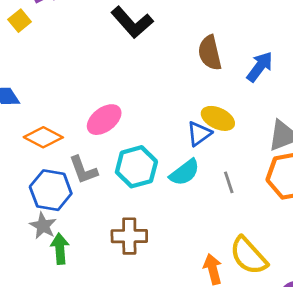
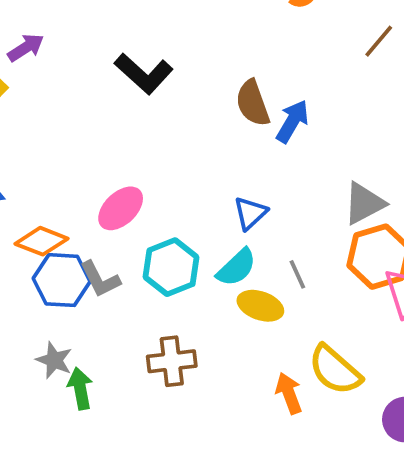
blue arrow: (260, 67) -> (292, 121), moved
yellow ellipse: (218, 118) -> (260, 306), moved
blue hexagon: (51, 190) -> (62, 280), moved

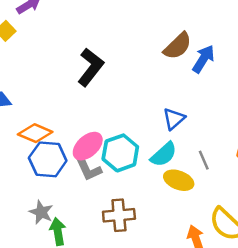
black L-shape: (144, 74) -> (91, 67), moved, turned -96
brown semicircle: (253, 103) -> (178, 46), turned -116
pink ellipse: (121, 208) -> (88, 146), moved
gray L-shape: (100, 279) -> (88, 169), moved

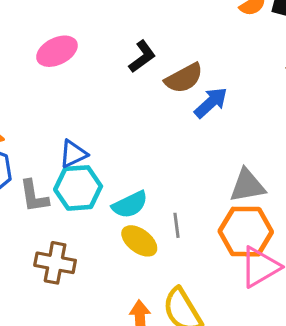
black L-shape: (91, 67) -> (142, 57), moved, size x0.7
blue triangle: (174, 119) -> (73, 154), moved
pink ellipse: (88, 146) -> (57, 51), moved

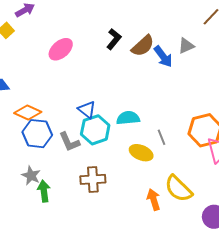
blue arrow: (211, 103) -> (163, 57), turned 110
blue triangle: (73, 154) -> (87, 110), turned -42
gray triangle: (247, 186) -> (186, 46), moved, size x0.7
cyan semicircle: (130, 205) -> (128, 118), moved, turned -145

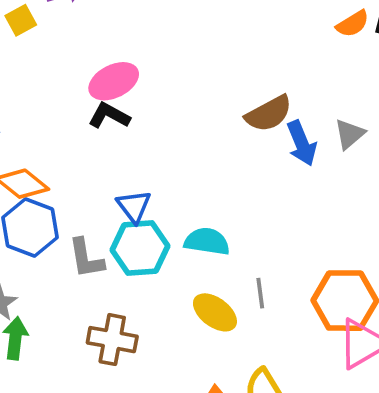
black L-shape: (114, 39) -> (109, 116), moved, turned -115
gray triangle: (186, 46) -> (350, 134), turned -30

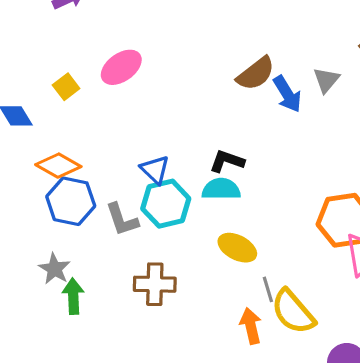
yellow square: (21, 20) -> (66, 87), moved
black L-shape: (109, 116) -> (227, 161), moved
gray line: (260, 293) -> (268, 289), moved

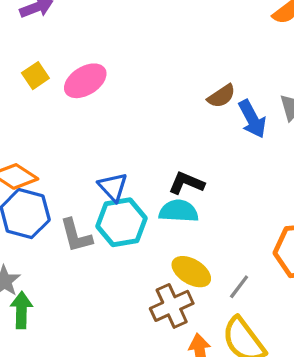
brown semicircle: (256, 74) -> (221, 96), size x0.7
yellow square: (66, 87) -> (35, 76), moved
brown cross: (155, 284) -> (172, 306), moved, turned -30
gray line: (268, 289) -> (239, 287), moved, turned 50

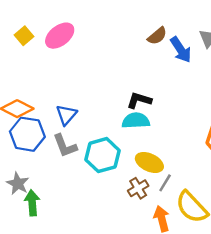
blue triangle: (113, 187) -> (66, 115), moved, turned 30
cyan hexagon: (122, 222) -> (103, 155), moved
gray line: (239, 287) -> (165, 183), moved
brown cross: (172, 306) -> (138, 188), size x0.7

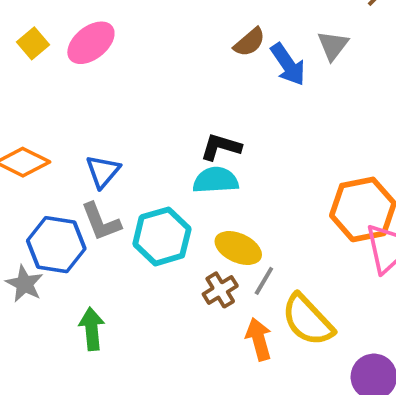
blue hexagon: (27, 134) -> (56, 245), moved
green arrow: (32, 203) -> (92, 329), moved

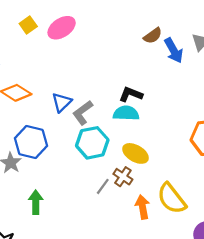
gray L-shape: (101, 222) -> (83, 113), moved, turned 70
gray line: (264, 281) -> (103, 186), moved
brown cross: (220, 290) -> (123, 177), turned -30
green arrow: (92, 329) -> (36, 202), moved

